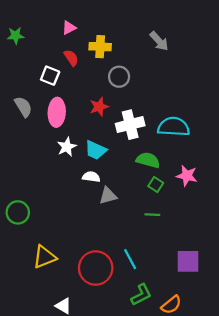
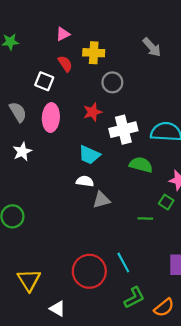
white star: (67, 147) -> (22, 152), moved
green square: (156, 185) -> (166, 202), moved
yellow triangle: (44, 257) -> (29, 280), moved, turned -40

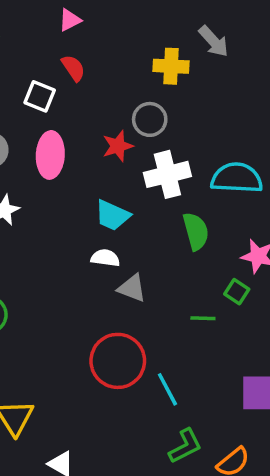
yellow cross: (94, 53) -> (171, 66), moved
gray circle: (112, 82) -> (150, 119), moved
green semicircle: (141, 165) -> (196, 231), turned 60
gray triangle: (101, 200) -> (132, 288), turned 36
red circle: (89, 271) -> (118, 361), moved

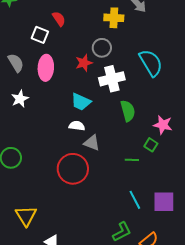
cyan semicircle: (237, 178) -> (151, 63), moved, turned 56
red circle: (118, 361) -> (73, 169), moved
cyan line: (167, 389) -> (135, 200), moved

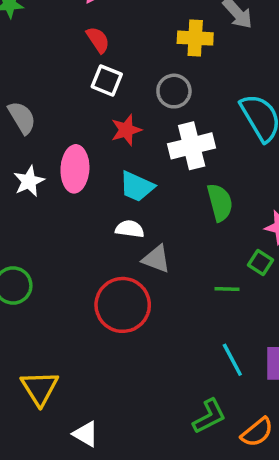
white square: (40, 35) -> (107, 80), moved
red star: (84, 63) -> (126, 130), moved
pink ellipse: (46, 68) -> (75, 169), moved

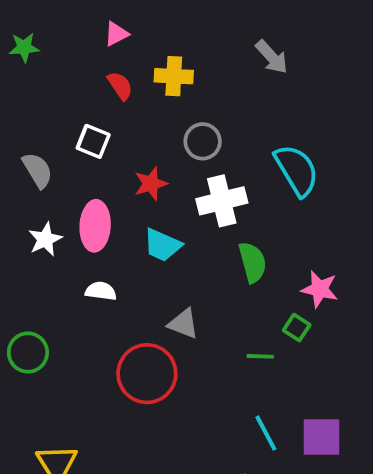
yellow cross: (195, 38) -> (174, 76), moved
white square: (107, 80) -> (93, 141), moved
white semicircle: (130, 229) -> (101, 291), moved

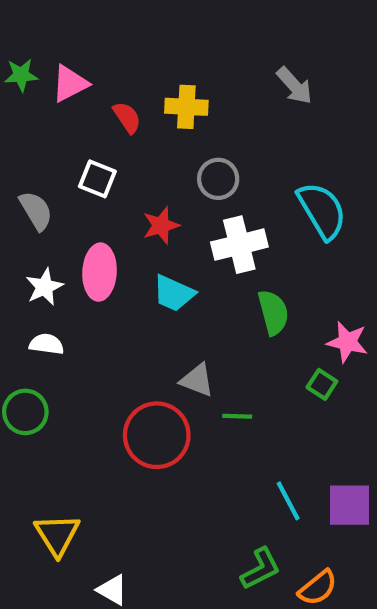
pink triangle: (116, 34) -> (70, 84), moved, size x1.4
white semicircle: (101, 291) -> (47, 344), moved
green line: (260, 356) -> (237, 416), moved

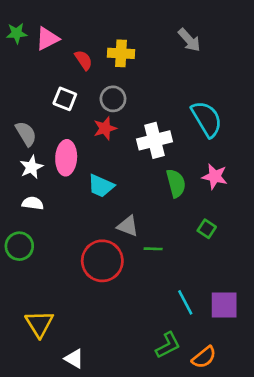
gray circle: (218, 179) -> (113, 99), moved
gray semicircle: (36, 211) -> (26, 134), moved
cyan trapezoid: (174, 293) -> (101, 186), moved
pink star: (347, 342) -> (215, 177), moved

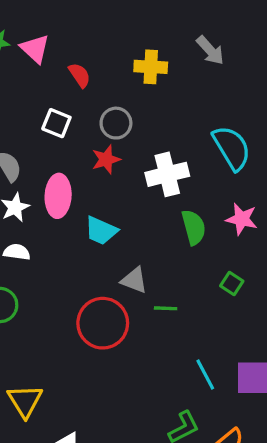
pink triangle: (47, 39) -> (35, 49), turned -50
yellow cross: (121, 53) -> (151, 67), moved

